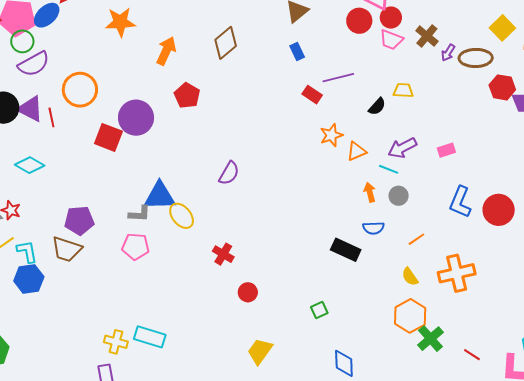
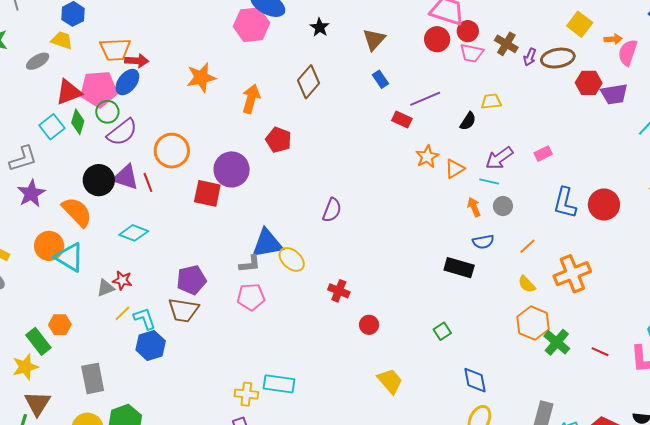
yellow trapezoid: (260, 351) -> (390, 381), turned 112

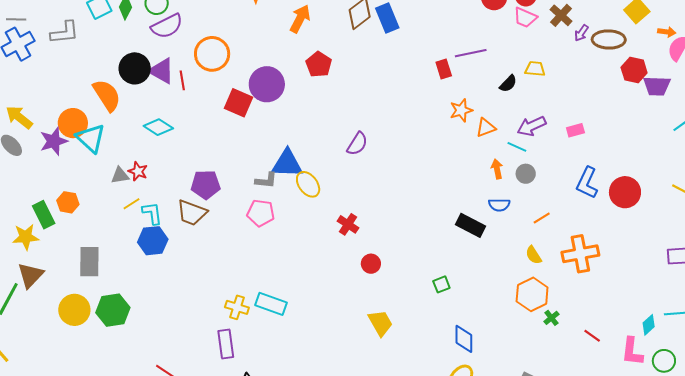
blue rectangle: (380, 79) -> (387, 18), moved, size x1.6
red rectangle: (402, 120) -> (444, 69), turned 36
purple star: (31, 193) -> (54, 141), moved
green cross: (557, 342) -> (551, 318), size x0.6

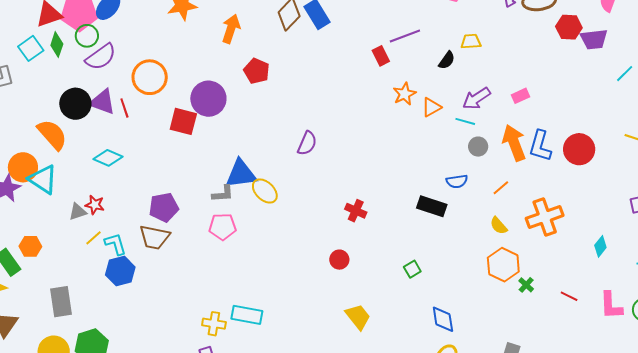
orange arrow: (497, 169) -> (514, 143), moved, size x1.8
red cross: (348, 224) -> (356, 211), moved
cyan diamond: (649, 325) -> (600, 246), moved

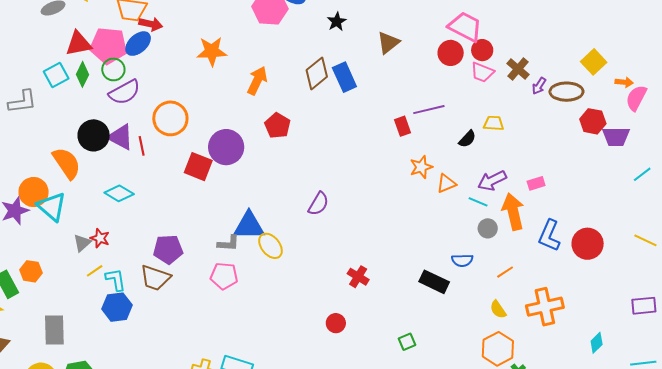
orange arrow: (514, 143) -> (513, 212), moved
gray triangle: (78, 212) -> (82, 243), turned -30

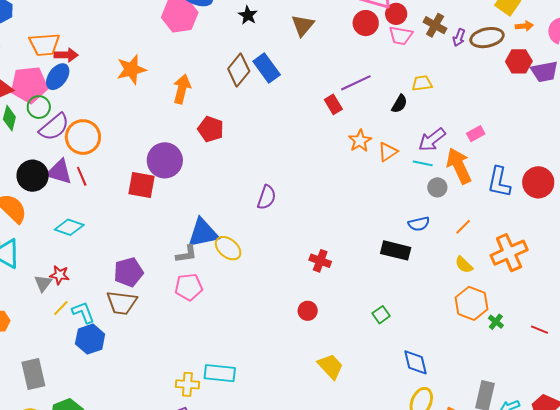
orange arrow: (624, 82) -> (524, 26), moved
orange circle: (170, 118) -> (83, 137), moved

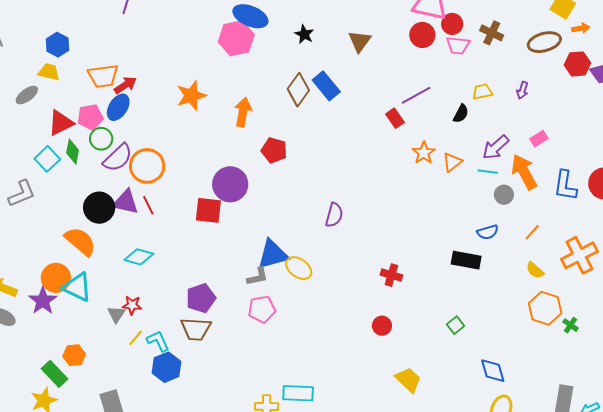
purple arrow: (459, 38) -> (522, 90), moved
red arrow: (66, 55) -> (125, 85), turned -30
pink pentagon: (29, 85) -> (90, 117), size x0.7

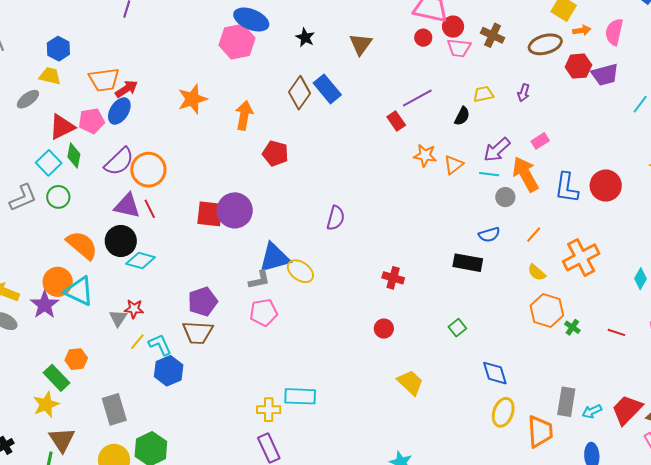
red circle: (422, 35) -> (423, 38), size x0.7
green circle: (101, 139) -> (58, 197), moved
orange star: (424, 153) -> (425, 155), turned -30
purple circle: (230, 184) -> (235, 210), moved
black circle: (99, 208) -> (121, 241), moved

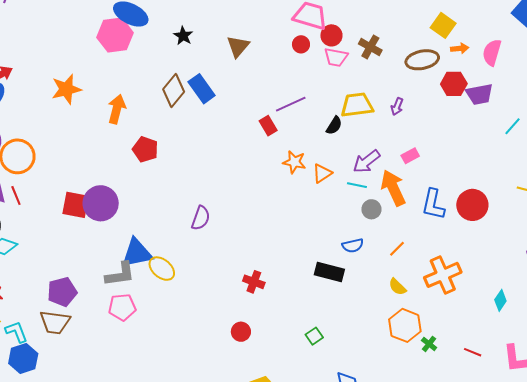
yellow trapezoid: (483, 94) -> (357, 105), size x1.6
gray L-shape: (259, 280) -> (120, 274), size x1.4

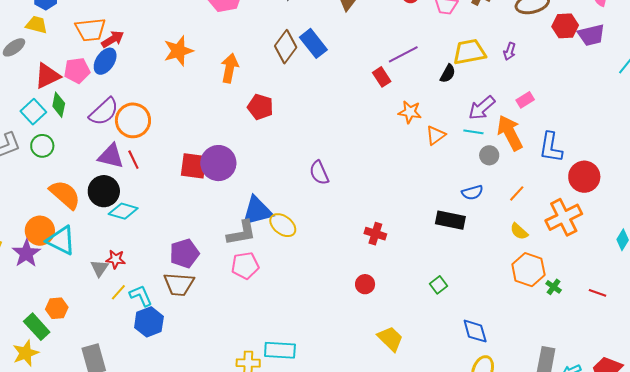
orange triangle: (322, 173) -> (436, 135), moved
red circle: (472, 205) -> (584, 177), moved
purple semicircle: (201, 218) -> (319, 173), turned 140

